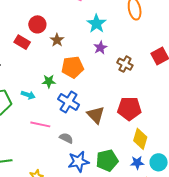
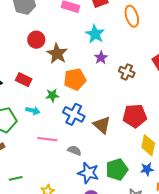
brown star: (57, 40) -> (57, 54), size x1.5
red rectangle: (22, 42) -> (24, 80), moved
blue star: (78, 162) -> (88, 173), turned 30

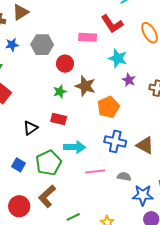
red circle: (36, 40) -> (65, 64), moved
green star: (52, 95) -> (60, 92), moved
cyan arrow: (33, 111) -> (75, 147), size x1.5

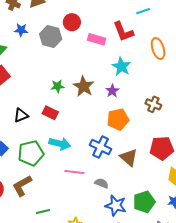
red circle: (65, 64) -> (72, 22), moved
purple star: (129, 80) -> (112, 91), moved
orange pentagon: (108, 107) -> (118, 119), moved

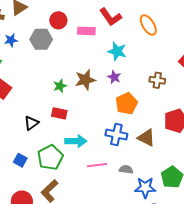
brown star: (84, 86) -> (85, 80), turned -30

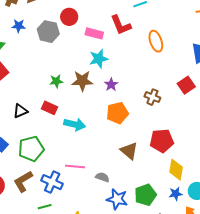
cyan star: (117, 51) -> (99, 59), moved, turned 30
blue cross: (116, 135) -> (52, 182), moved
cyan arrow: (76, 141) -> (75, 124), moved

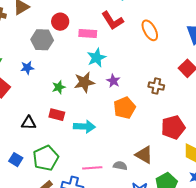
blue star: (19, 26) -> (27, 68), moved
black triangle: (20, 111) -> (29, 123), turned 35
brown triangle: (129, 151) -> (144, 155), moved
gray semicircle: (102, 177) -> (120, 166), moved

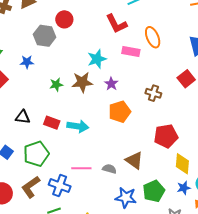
pink rectangle: (88, 33) -> (131, 52), moved
red rectangle: (57, 115) -> (52, 123), moved

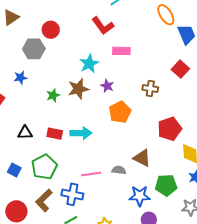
orange ellipse: (153, 37) -> (166, 15), moved
green pentagon: (154, 191) -> (166, 185), turned 30

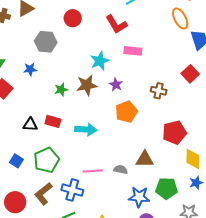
red circle: (51, 30) -> (73, 18), moved
red rectangle: (55, 134) -> (53, 121), moved
brown triangle: (142, 158) -> (145, 159), turned -30

